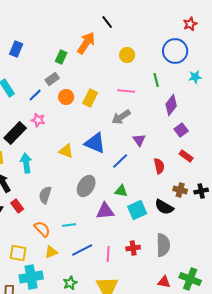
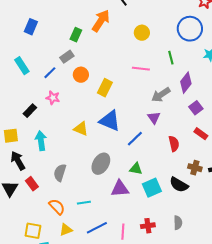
yellow rectangle: (90, 98) -> (105, 88), moved
gray arrow: (121, 117) -> (161, 95), moved
black rectangle: (15, 133) -> (30, 111), size x0.6
gray semicircle: (163, 245) -> (178, 223), size x0.6

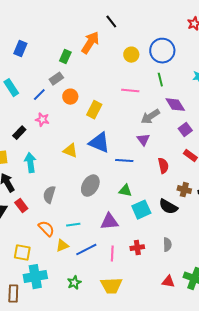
blue circle: (190, 29) -> (162, 51), moved
purple diamond: (186, 83) -> (175, 105), turned -70
blue line: (135, 139) -> (124, 161), turned 48
purple triangle: (120, 189) -> (109, 222), moved
yellow triangle: (66, 230) -> (62, 246), moved

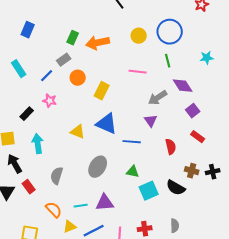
orange arrow: (90, 43) -> (98, 43), moved, turned -135
purple triangle: (109, 222) -> (105, 203), moved

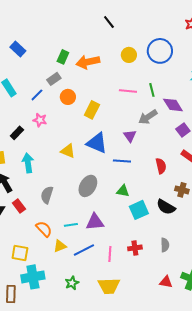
blue rectangle: (28, 30) -> (18, 49), turned -70
green line: (168, 61) -> (152, 90), moved
purple triangle: (151, 121) -> (130, 136), moved

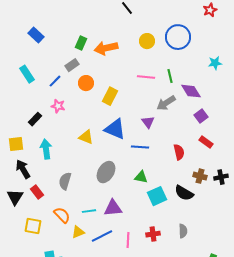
yellow square: (20, 253) -> (33, 226), moved

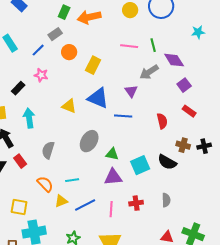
green triangle: (141, 177) -> (112, 154), moved
purple triangle: (113, 208) -> (113, 177), moved
yellow square: (33, 226) -> (19, 207), moved

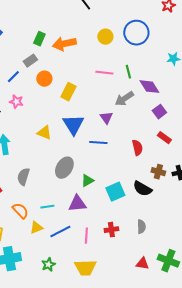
blue triangle: (98, 98) -> (73, 125), turned 35
green triangle: (112, 154) -> (87, 181), turned -40
purple triangle: (113, 177) -> (77, 204), moved

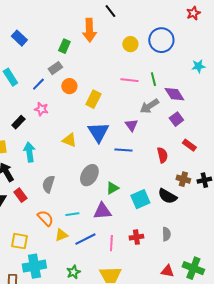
orange arrow: (64, 44) -> (89, 30), moved, turned -80
purple square: (159, 112) -> (176, 119), moved

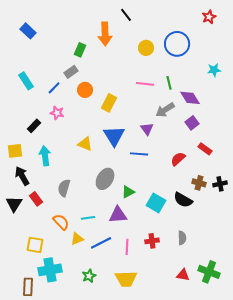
blue rectangle: (19, 38) -> (28, 31), moved
red semicircle: (162, 155) -> (178, 159), turned -119
cyan square: (140, 199) -> (156, 203), turned -36

